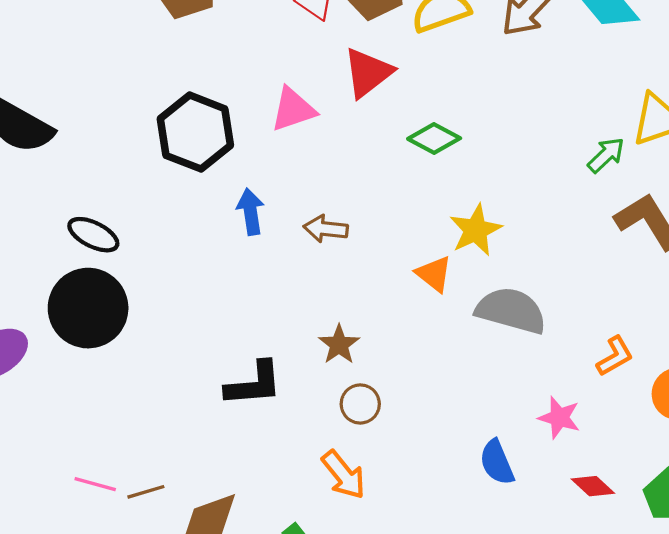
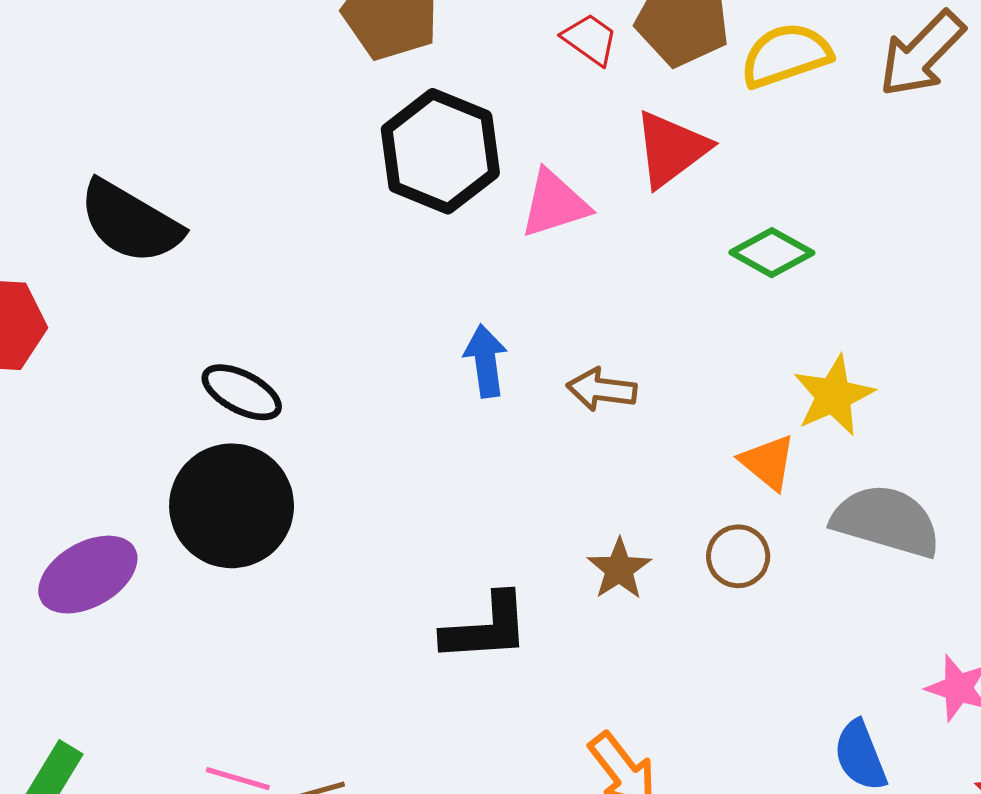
black hexagon: (195, 132) -> (440, 151), moved
brown circle: (360, 404) -> (738, 556), moved

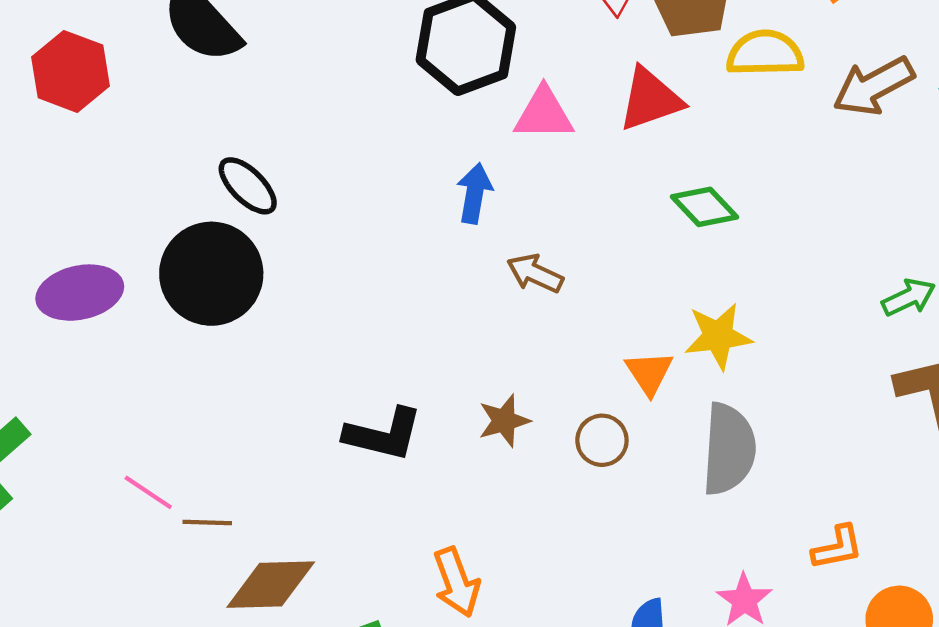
blue arrow: (486, 361) -> (475, 193), moved
gray semicircle: (886, 521) -> (729, 449), turned 60

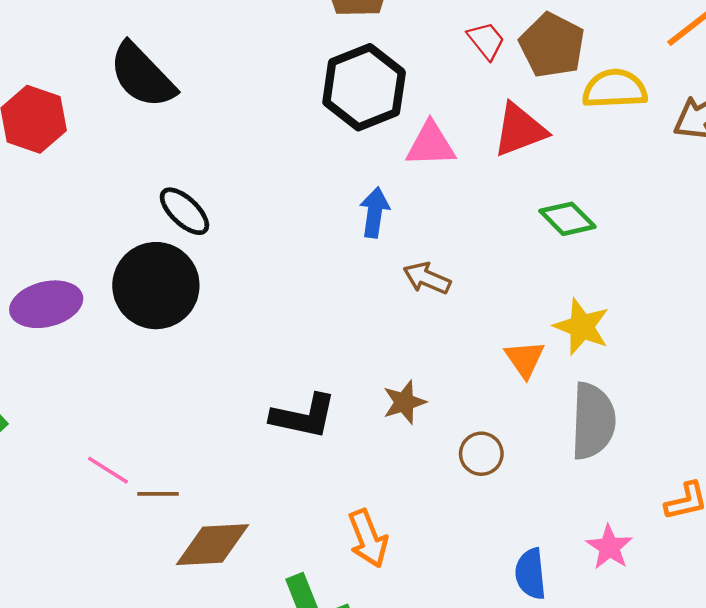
yellow star: (718, 336) -> (582, 327), turned 30
brown circle: (602, 440) -> (481, 454), moved

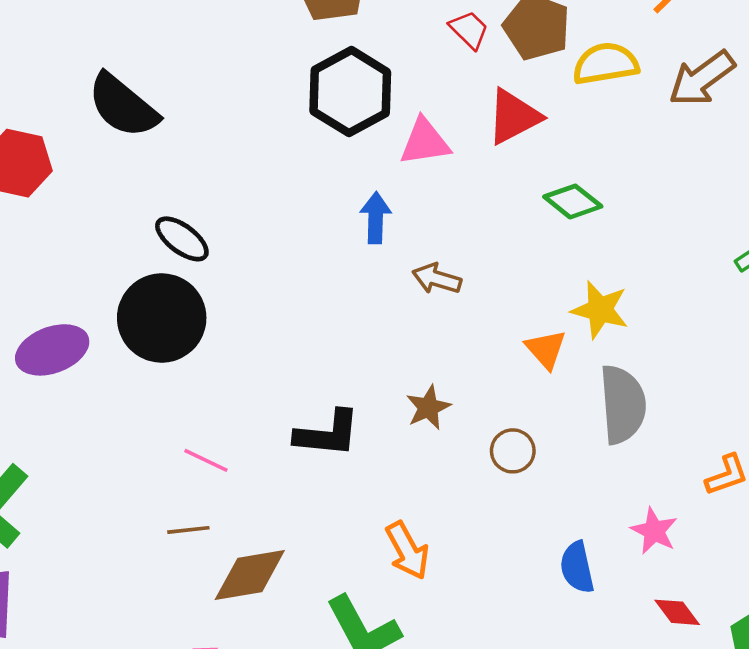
pink line: (108, 470) -> (206, 460), moved

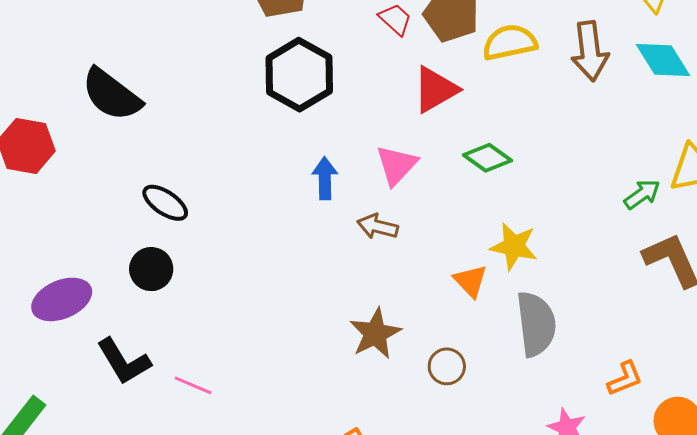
brown arrow: (702, 78) -> (590, 51), turned -58
pink triangle: (425, 142) -> (397, 165), moved, turned -36
black circle: (162, 318) -> (151, 269), size x0.6
brown star: (428, 407) -> (375, 334), size x1.4
black L-shape: (327, 434) -> (124, 361), moved, turned 56

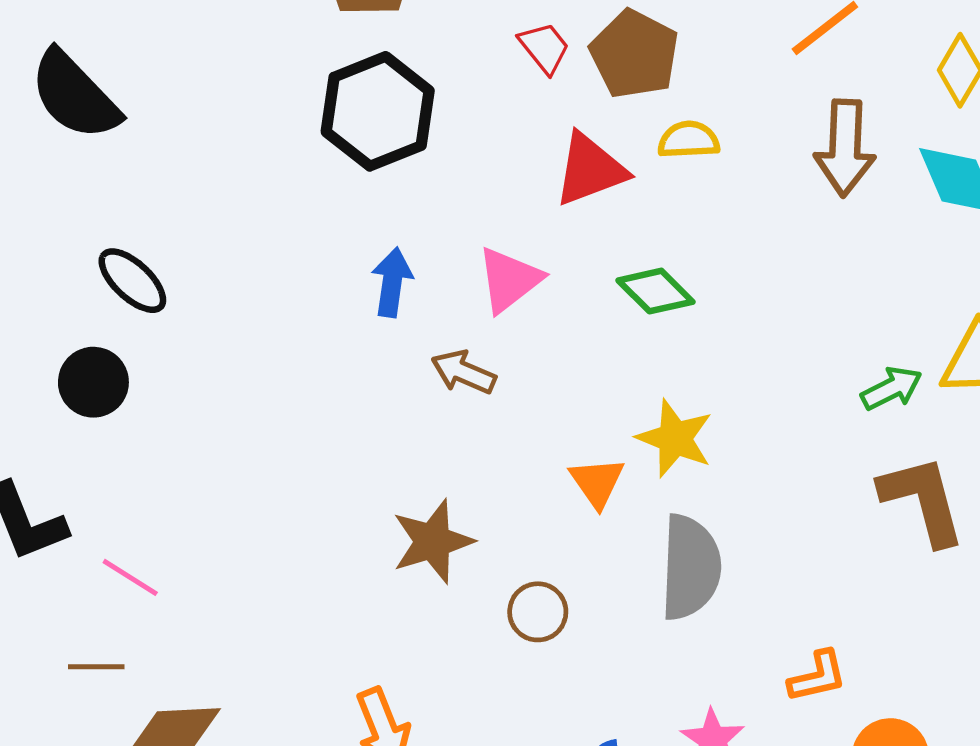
yellow semicircle: (510, 42) -> (689, 140), moved, size x0.7

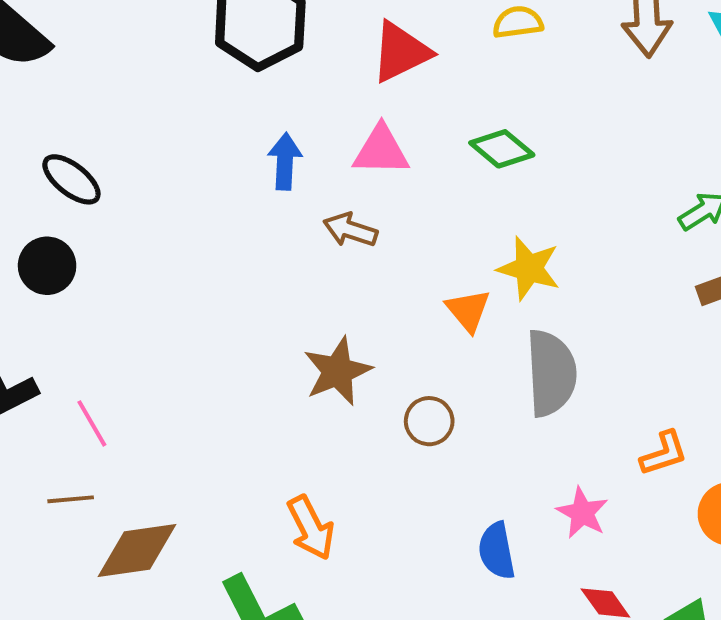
red triangle: (590, 170) -> (401, 52), moved
pink triangle: (509, 280) -> (381, 150), turned 44
pink line: (130, 577) -> (92, 423), turned 33

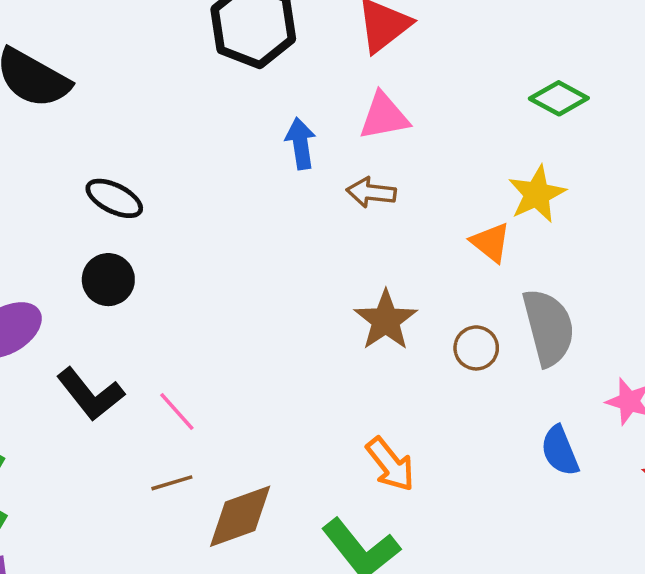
green diamond: (502, 149) -> (559, 98), moved
yellow star: (529, 268) -> (537, 194), turned -30
gray semicircle: (551, 373) -> (548, 327), moved

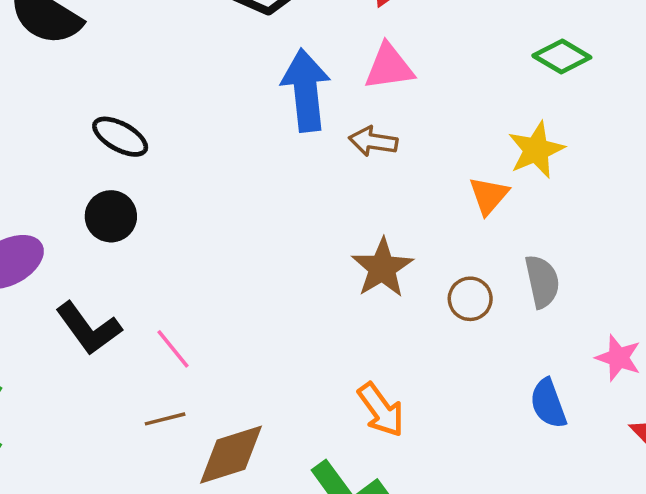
blue arrow: (301, 143) -> (306, 90), size x1.6
orange triangle: (491, 242) -> (489, 196), turned 30
gray semicircle: (548, 327) -> (542, 281), size x0.7

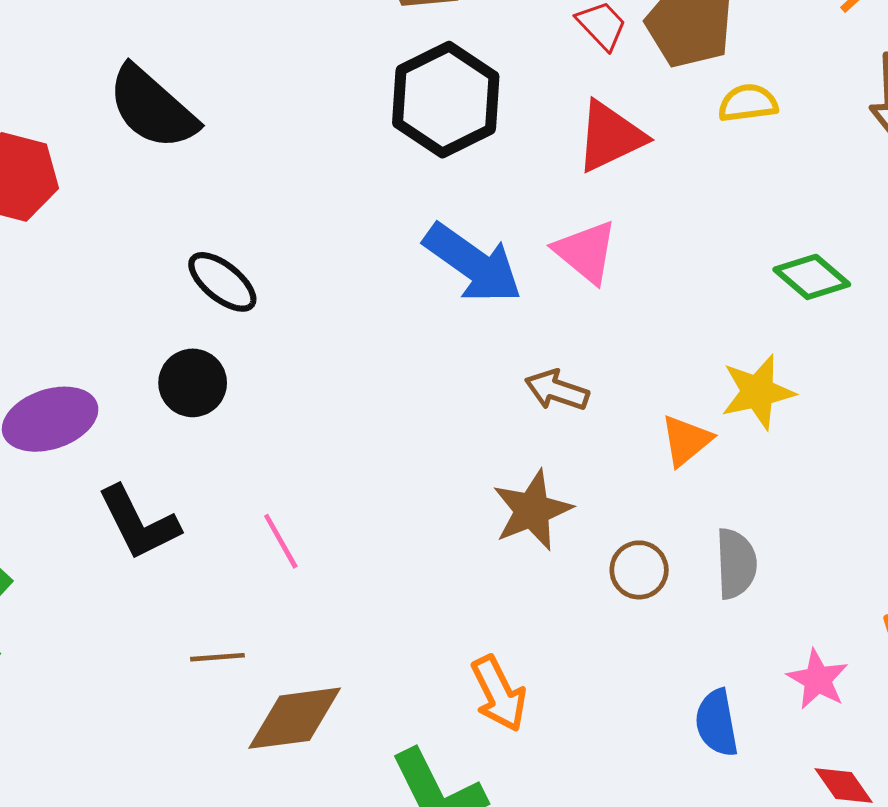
pink triangle: (389, 67) -> (586, 252), turned 38
blue arrow: (306, 90) -> (473, 263), turned 122
brown arrow: (373, 141) -> (557, 390), moved
pink line: (173, 349) -> (281, 541), moved

